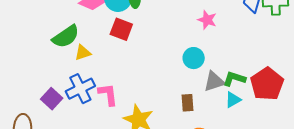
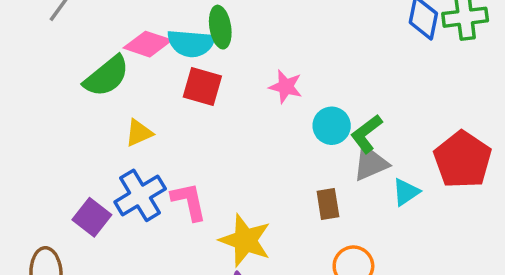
pink star: (207, 20) -> (286, 87), moved
green semicircle: (66, 37) -> (107, 76), moved
green L-shape: (234, 79) -> (367, 134), moved, turned -50

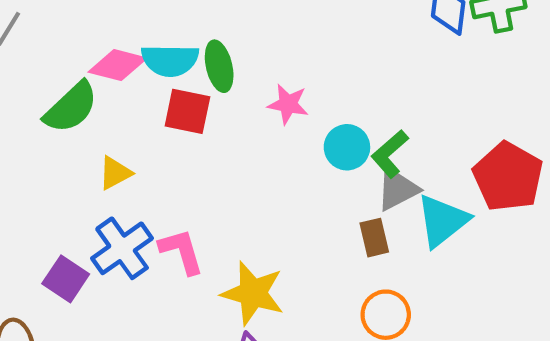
green ellipse: (220, 27) -> (219, 66), moved
cyan triangle: (406, 192) -> (442, 221), size x1.6
brown rectangle: (328, 204) -> (374, 238), moved

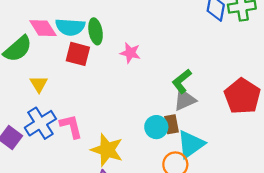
pink diamond: (118, 65) -> (43, 28), turned 40
cyan circle: (347, 147) -> (156, 127), moved
yellow triangle: (115, 173) -> (39, 84), turned -36
cyan triangle: (442, 221) -> (191, 144), moved

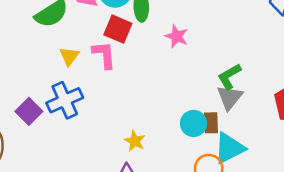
gray triangle: (185, 100) -> (230, 98), turned -35
pink L-shape: (71, 126) -> (104, 55), moved
yellow star: (107, 150) -> (135, 141), size x0.6

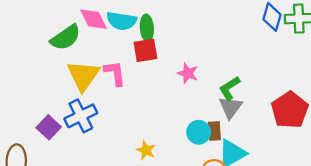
red square: (118, 29) -> (145, 50), moved, turned -30
pink star: (177, 36) -> (188, 73), moved
yellow triangle: (69, 56) -> (83, 76), size x1.8

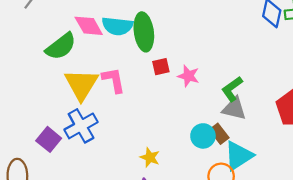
green ellipse: (147, 28) -> (144, 32), size x1.4
red square: (145, 50) -> (161, 67), moved, size x0.7
gray triangle: (230, 107) -> (234, 109), turned -50
brown rectangle: (214, 131) -> (219, 134), turned -30

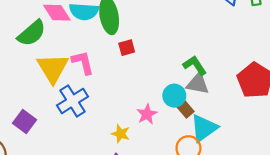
pink star: (188, 76) -> (147, 114), moved, turned 30
green L-shape: (232, 89) -> (195, 65), turned 95
blue cross: (81, 126) -> (73, 101), moved
cyan circle: (203, 136) -> (174, 96), moved

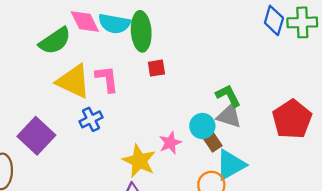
yellow triangle: (53, 68) -> (73, 81), turned -40
blue cross: (73, 101) -> (91, 119), size x0.7
purple square: (25, 121) -> (36, 136), size x1.4
yellow star: (121, 134) -> (139, 161), size x1.6

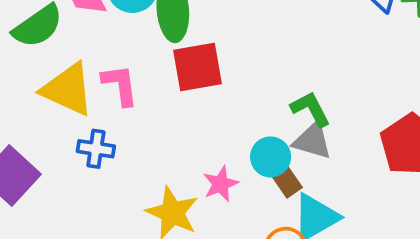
red square: (156, 68) -> (197, 67), size x1.8
blue cross: (91, 119) -> (96, 149), turned 35

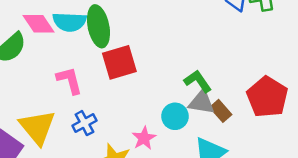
yellow triangle: (68, 89) -> (37, 127), moved, turned 33
blue cross: (96, 149) -> (84, 123), moved, turned -30
brown rectangle: (286, 180) -> (221, 111), moved

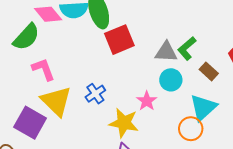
pink L-shape: (69, 80) -> (43, 69), moved
green L-shape: (198, 81) -> (187, 48), turned -90
gray triangle: (202, 102) -> (166, 52), moved

